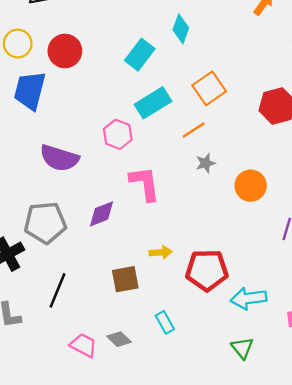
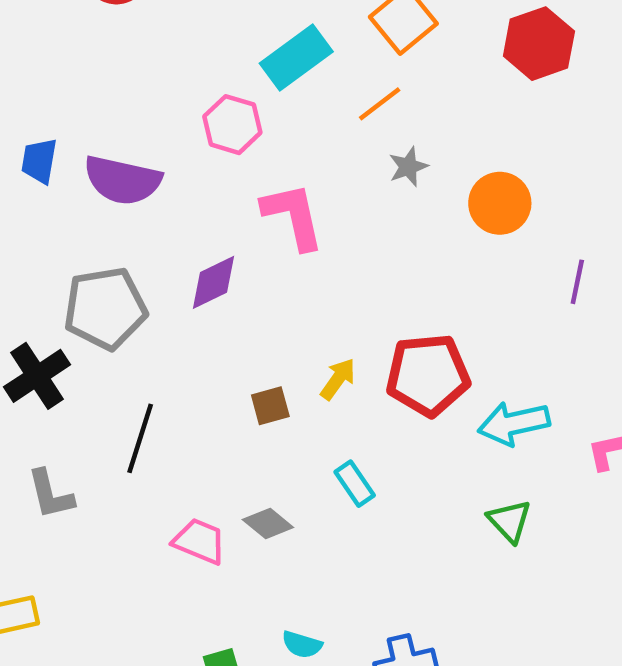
blue trapezoid: (30, 91) -> (39, 161), moved, size x0.6
yellow arrow: (161, 252) -> (338, 379), moved, turned -45
brown square: (125, 279) -> (270, 406), size x0.7

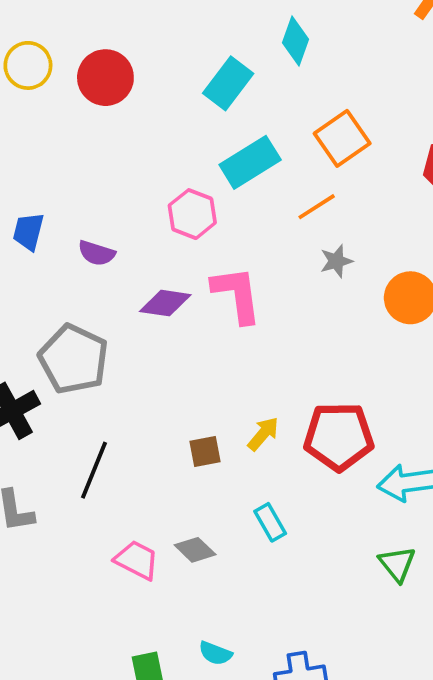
purple semicircle: (122, 180) -> (97, 253), size x0.6
purple diamond: (213, 282) -> (165, 303), moved, turned 30
gray pentagon: (105, 308) -> (74, 359), turned 30

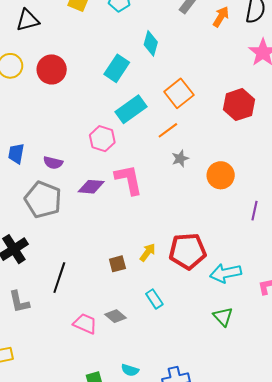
gray pentagon: (74, 359) -> (43, 200), moved

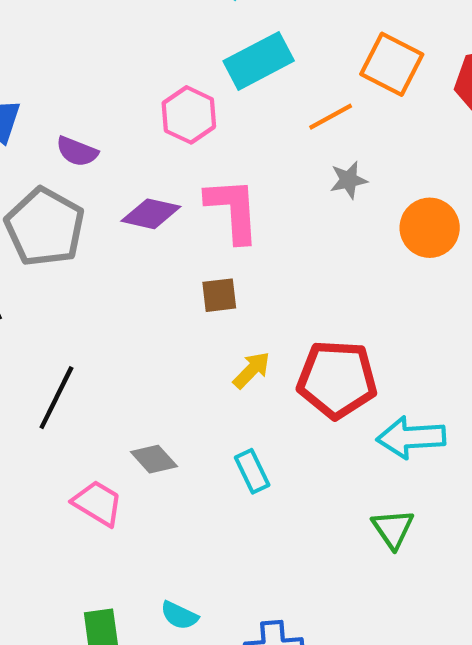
orange square: (179, 93) -> (392, 64), moved, turned -32
brown square: (117, 264) -> (219, 295), moved
gray diamond: (116, 316) -> (154, 459), moved

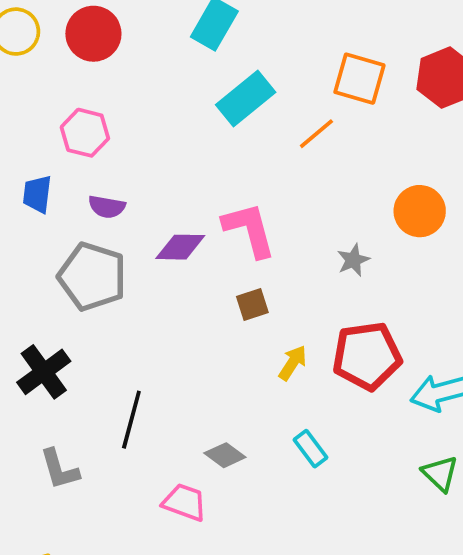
pink hexagon: (189, 115) -> (85, 133), moved
gray star: (349, 180) -> (353, 260), moved

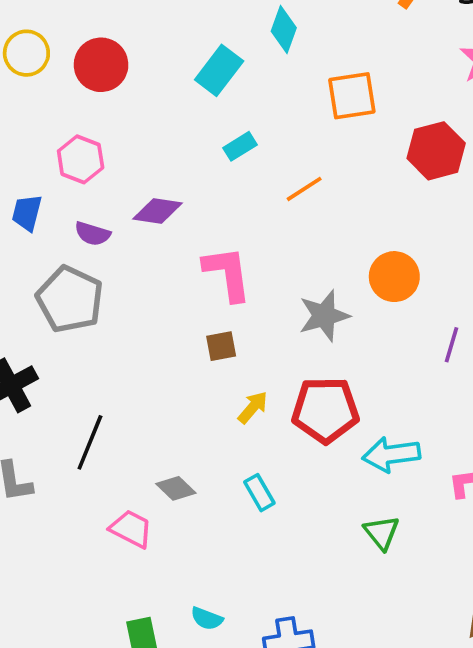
orange square: (359, 79) -> (352, 96), moved, turned -32
cyan rectangle: (246, 99) -> (240, 146), size x0.6
purple diamond: (180, 247) -> (157, 211), moved
gray star: (353, 260) -> (324, 316), size x1.6

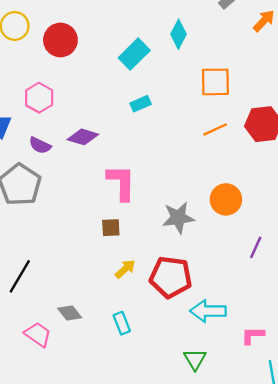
orange line: (304, 189) -> (215, 129), moved

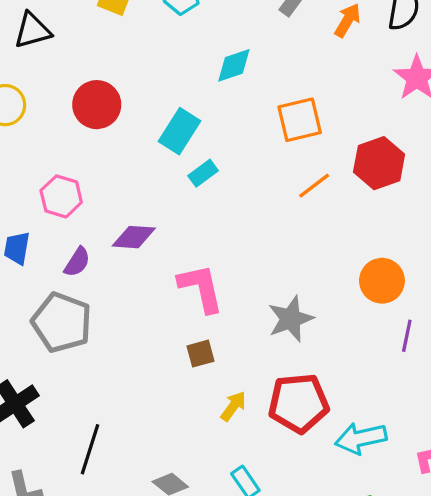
cyan diamond: (179, 34) -> (234, 65), turned 56
red circle: (60, 40) -> (97, 105), moved
cyan rectangle: (134, 54) -> (179, 131), moved
purple semicircle: (40, 145) -> (77, 262), turned -70
orange circle: (226, 199) -> (382, 281), moved

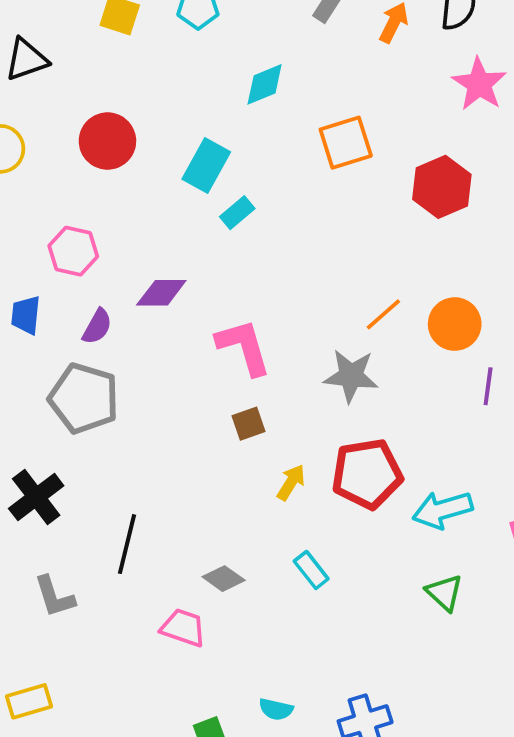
orange line: (314, 186) -> (383, 314), moved
gray star: (291, 319) -> (351, 376), turned 30

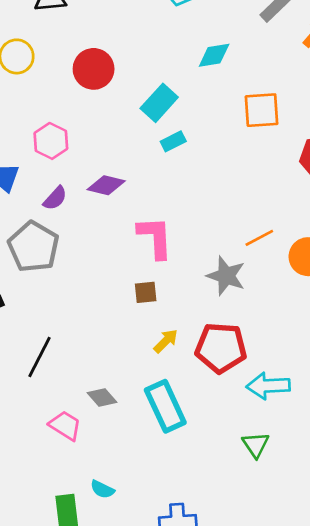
cyan rectangle: (311, 570) -> (165, 406), size x1.8
cyan semicircle: (276, 709) -> (102, 489), moved

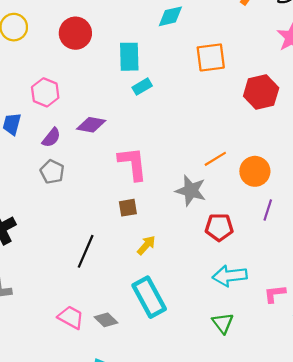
cyan rectangle: (159, 103) -> (129, 57), turned -40
gray pentagon: (34, 247) -> (52, 172), moved, size x0.6
red pentagon: (221, 348) -> (219, 227), moved, size x0.7
black line: (40, 357) -> (86, 251), moved
gray diamond: (102, 398) -> (106, 320), moved

